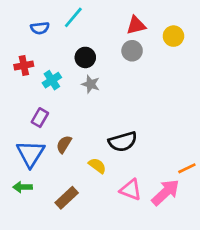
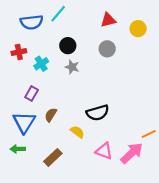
blue semicircle: (40, 28) -> (32, 22), size x1.5
gray circle: (132, 51) -> (107, 49), moved

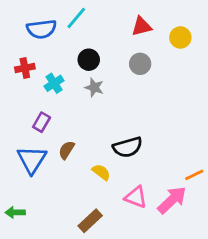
green arrow: (18, 149) -> (15, 212), moved
brown rectangle: (53, 157) -> (90, 221), moved

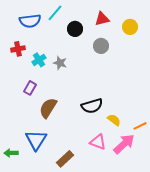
black circle: (89, 60) -> (75, 29), moved
gray star: (94, 87) -> (60, 63), moved
brown semicircle: (67, 150) -> (48, 108), size x1.5
blue triangle: (32, 160) -> (36, 140), moved
yellow semicircle: (101, 172) -> (114, 120), moved

